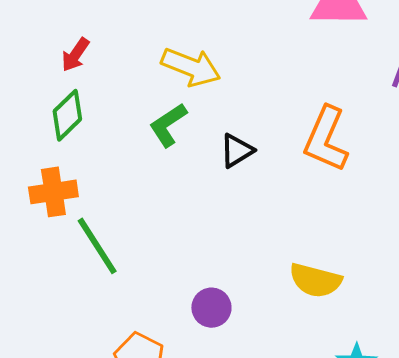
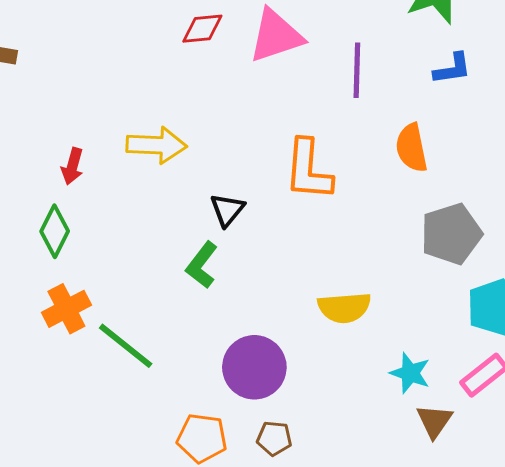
red arrow: (75, 55) -> (72, 166), moved
green L-shape: (168, 125) -> (202, 265), moved
purple circle: (211, 308) -> (254, 367), size x1.6

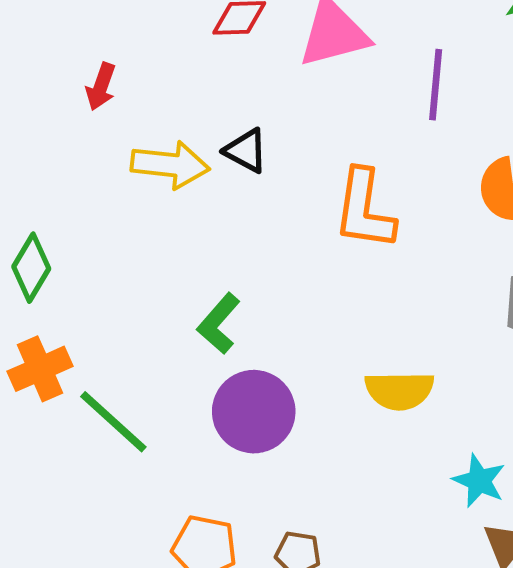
red arrow: (72, 166) -> (101, 87), moved
black triangle: (227, 210) -> (246, 151), moved, turned -45
purple circle: (254, 367) -> (254, 412), moved

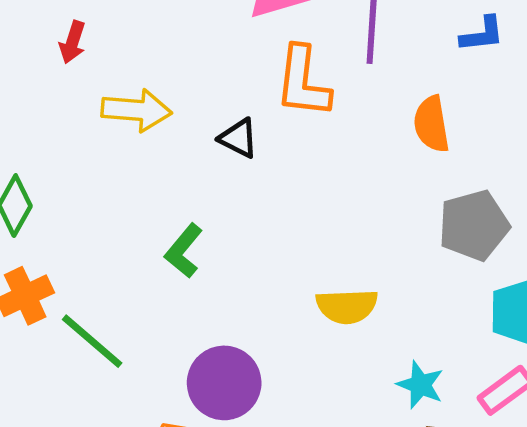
black triangle: (246, 151) -> (239, 138), moved
orange L-shape: (364, 210) -> (303, 82), moved
purple circle: (254, 412) -> (224, 383), moved

